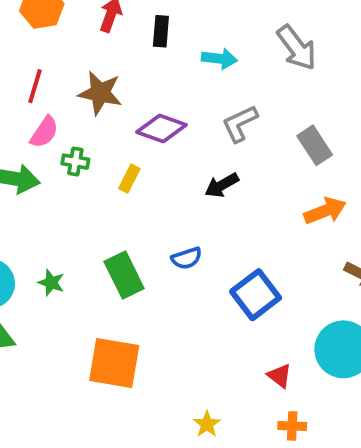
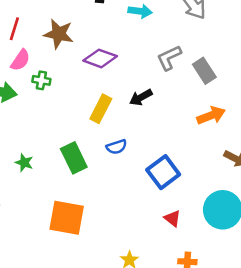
gray L-shape: (240, 124) -> (169, 58), moved
yellow rectangle: (129, 179) -> (101, 109), moved, size x1.5
red triangle: (280, 376) -> (172, 218), moved

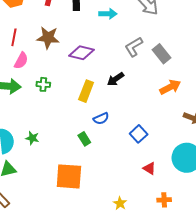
green cross: (41, 80) -> (43, 84), moved
green rectangle: (74, 158) -> (84, 139), moved, size x0.6
blue square: (163, 172) -> (139, 134), size x0.7

